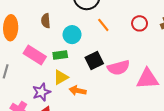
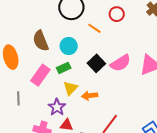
brown semicircle: (46, 21) -> (41, 41), size x1.5
red circle: (140, 23) -> (117, 14), moved
pink rectangle: (35, 55) -> (40, 75), turned -70

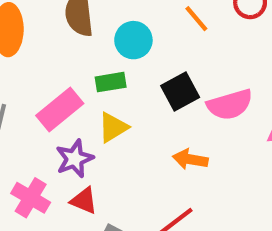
pink rectangle: (40, 75) -> (60, 109), moved
orange arrow: (90, 96) -> (190, 159), moved

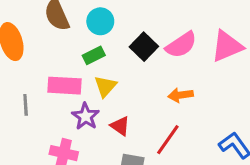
pink rectangle: (60, 109) -> (64, 86), turned 60
orange arrow: (190, 159) -> (181, 95), moved
red triangle: (84, 201) -> (120, 126), moved, turned 30

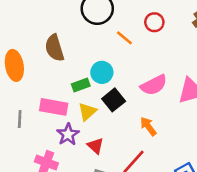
cyan circle: (100, 21) -> (102, 72), moved
black square: (144, 47) -> (114, 100), moved
orange arrow: (181, 95) -> (148, 126), turned 54

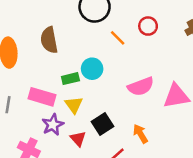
black square: (114, 100) -> (102, 124), moved
yellow triangle: (87, 112) -> (74, 105), turned -30
orange arrow: (148, 126) -> (140, 134), moved

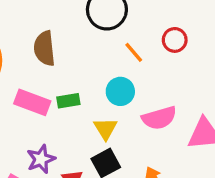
cyan circle: (92, 69) -> (120, 91), moved
pink rectangle: (42, 97) -> (32, 102), moved
yellow triangle: (74, 105) -> (105, 129), moved

